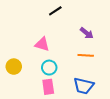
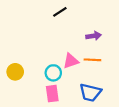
purple arrow: (87, 33) -> (94, 36), turned -48
pink triangle: (42, 44) -> (71, 61), moved, turned -35

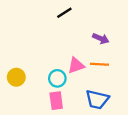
purple arrow: (94, 36) -> (101, 39), turned 32

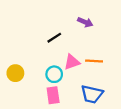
black line: (64, 13) -> (54, 38), moved
purple arrow: (101, 39) -> (85, 22), moved

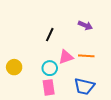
purple arrow: (85, 22) -> (85, 25), moved
black line: (54, 38) -> (50, 35), turned -32

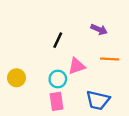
orange line: (86, 56) -> (110, 59), moved

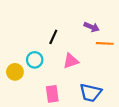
orange line: (110, 59) -> (105, 43), moved
cyan circle: (58, 79) -> (35, 60), moved

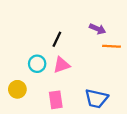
pink triangle: (71, 61) -> (62, 65), moved
yellow circle: (15, 72) -> (17, 89), moved

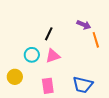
orange line: (111, 46) -> (96, 40), turned 70

